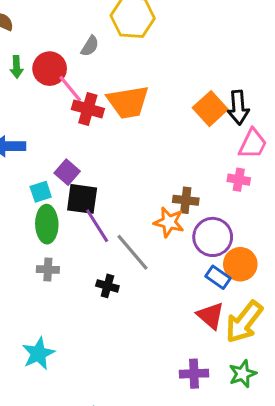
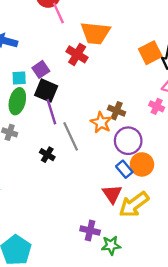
red cross: (88, 109) -> (77, 54), moved
green star: (243, 374) -> (111, 245), moved

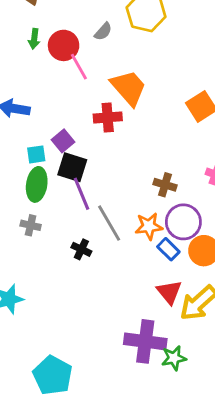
orange trapezoid: (95, 33) -> (129, 88), turned -132
red cross: (77, 54) -> (108, 117), turned -30
orange star: (101, 123) -> (149, 226), moved, turned -30
blue rectangle: (124, 169) -> (168, 249), moved
purple cross: (90, 230) -> (145, 341), size x1.6

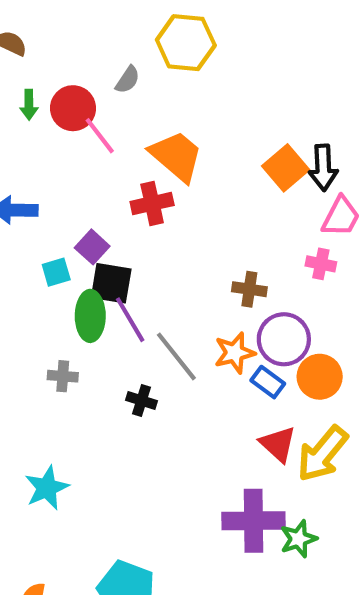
green ellipse: (37, 184) -> (90, 316), moved

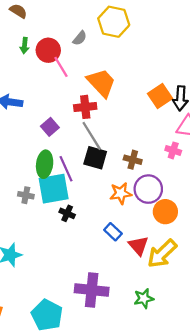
cyan square: (56, 272) -> (54, 189), moved, size x2.0
black square: (111, 283) -> (95, 158), moved
gray line: (176, 356) -> (92, 136), moved
blue rectangle: (268, 382) -> (113, 232), moved
purple cross: (254, 521) -> (92, 290), moved

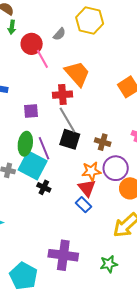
green arrow: (25, 46) -> (12, 27), moved
purple square: (50, 127) -> (31, 111), turned 35
cyan square: (54, 189) -> (33, 165), turned 36
red triangle: (138, 246) -> (87, 188), moved

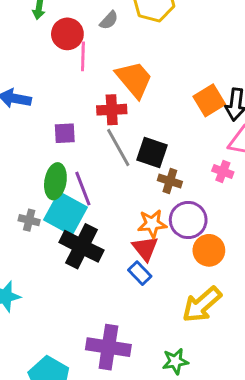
pink line: (42, 59) -> (83, 56), turned 30
black square: (70, 139) -> (152, 152), moved
black cross: (44, 187) -> (82, 246), size x2.0

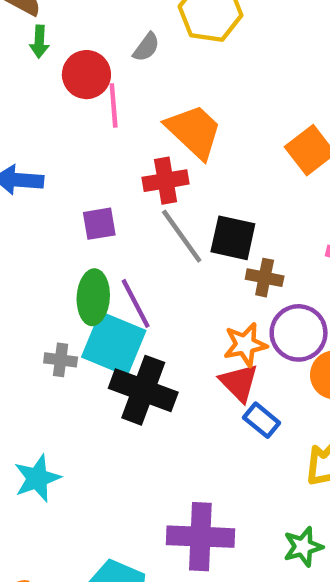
blue rectangle: (140, 273) -> (262, 420), moved

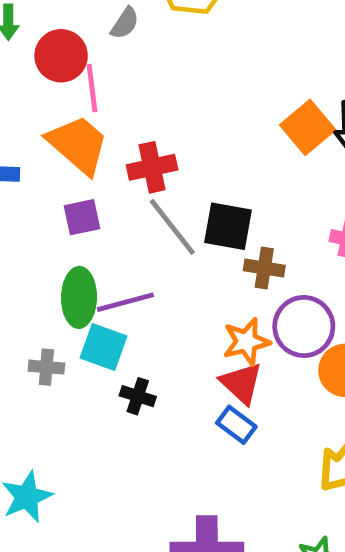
orange trapezoid: (194, 131) -> (78, 145), moved
purple line: (136, 303) -> (125, 302), turned -75
cyan square: (114, 344) -> (104, 347), size x0.7
black cross: (143, 390) -> (138, 396), size x0.5
blue rectangle: (262, 420) -> (236, 425), moved

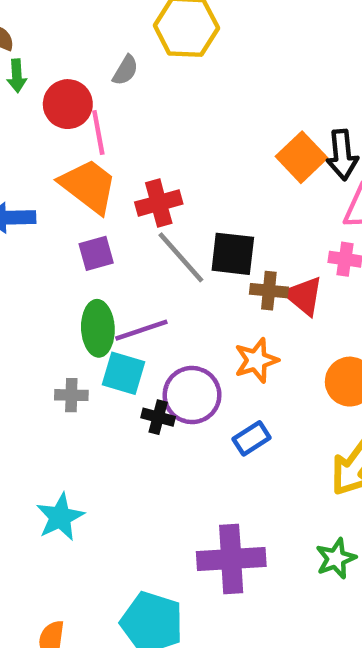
purple circle: (304, 326) -> (192, 395), moved
red triangle: (241, 383) -> (304, 296), moved
blue rectangle: (236, 425) -> (252, 438), turned -66

